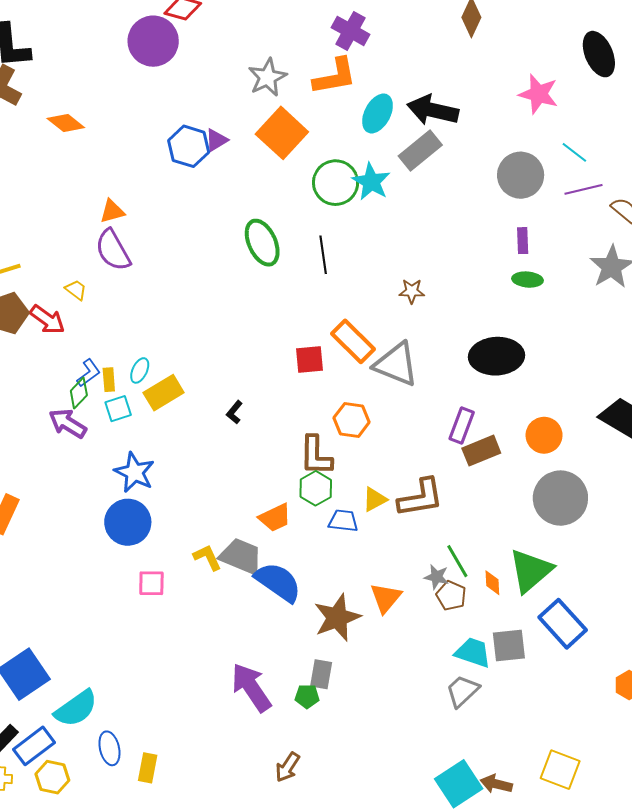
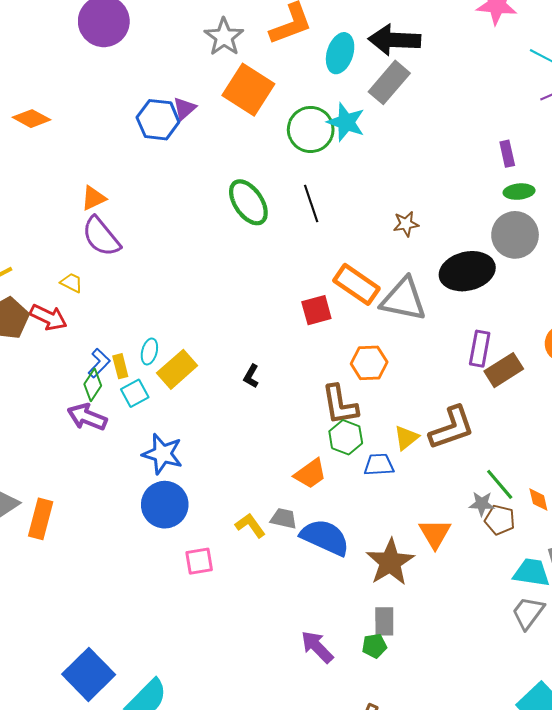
gray circle: (521, 175) -> (515, 235), moved
black ellipse: (496, 356) -> (467, 271), moved
gray trapezoid: (241, 556) -> (284, 518), size x0.6
purple arrow: (251, 687) -> (317, 647), size x0.7

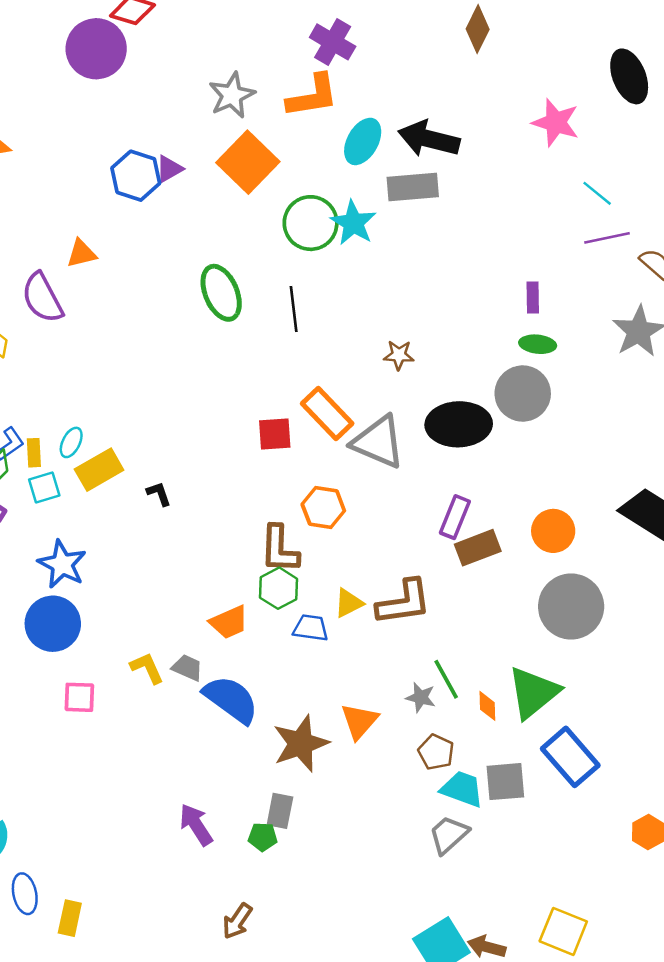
gray rectangle: (389, 82) -> (413, 187), turned 33
orange triangle: (93, 198) -> (81, 253), moved
black L-shape: (251, 376) -> (159, 494), moved, turned 120
brown pentagon: (500, 520) -> (436, 752), moved

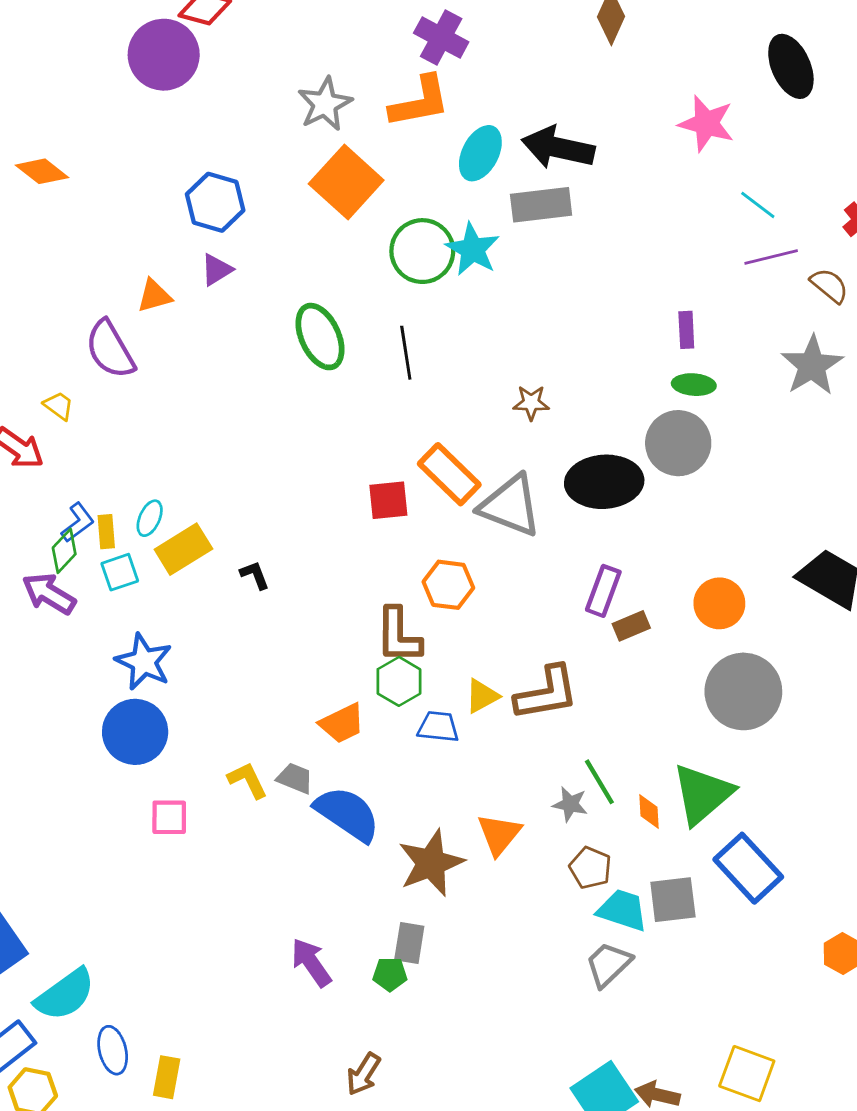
purple triangle: (169, 169) -> (217, 270), moved
brown rectangle: (478, 548) -> (631, 626), size x0.7

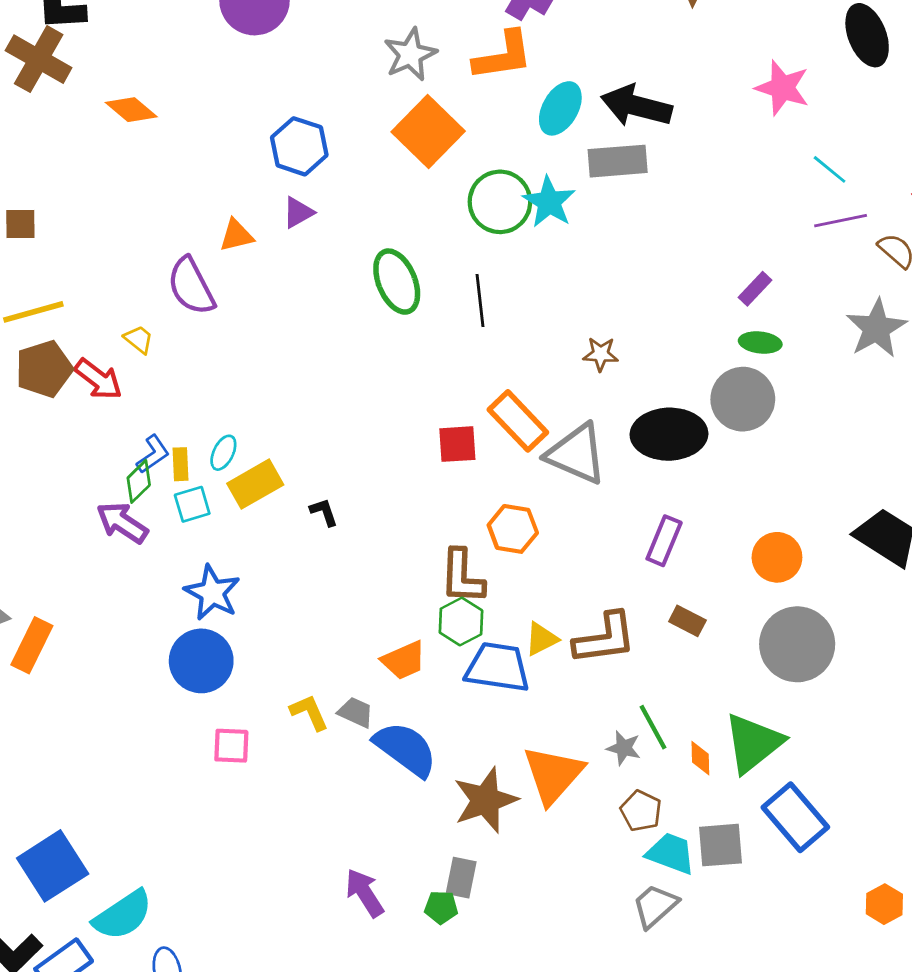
purple rectangle: (686, 330) -> (755, 289), turned 44
brown rectangle: (631, 626) -> (687, 621), moved, turned 48
blue trapezoid: (438, 727) -> (498, 667), size x1.6
orange triangle: (499, 834) -> (553, 775), size x1.4

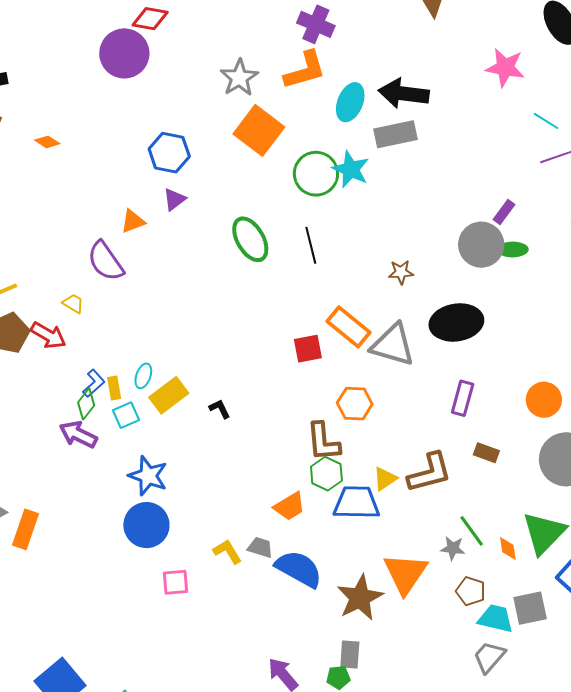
orange diamond: (131, 110) -> (47, 142), size x0.7
gray circle: (743, 399) -> (481, 245), moved

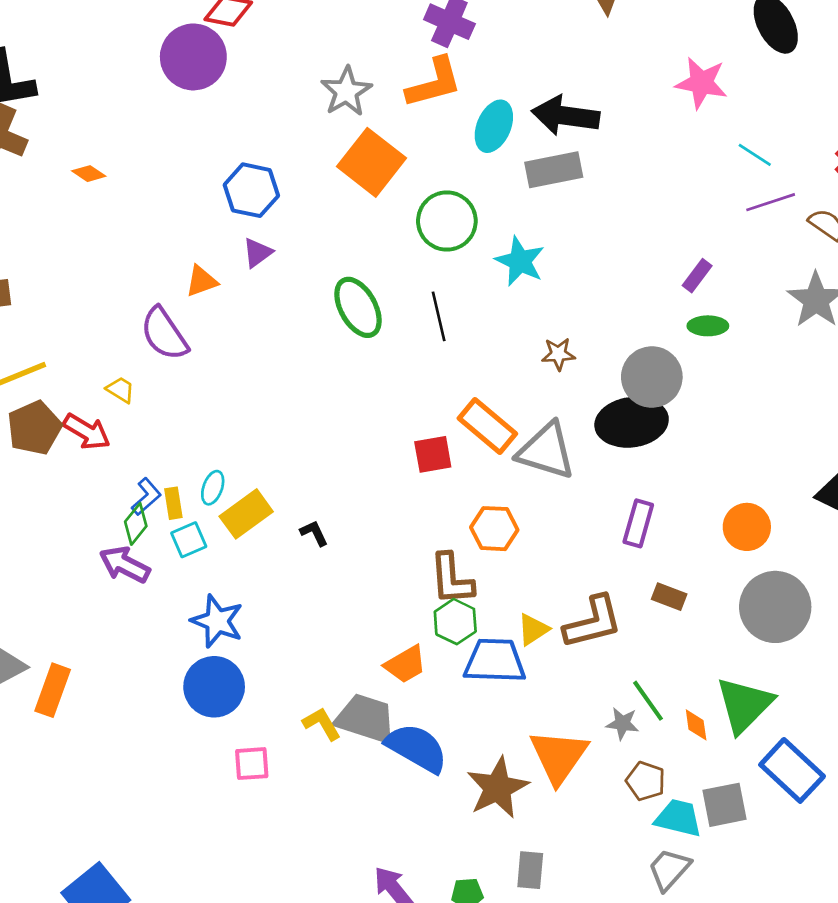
cyan star: (351, 169) -> (520, 261), moved
gray circle: (481, 245) -> (652, 377), moved
gray trapezoid: (260, 547) -> (366, 719), size x1.8
gray rectangle: (350, 655) -> (530, 870), moved

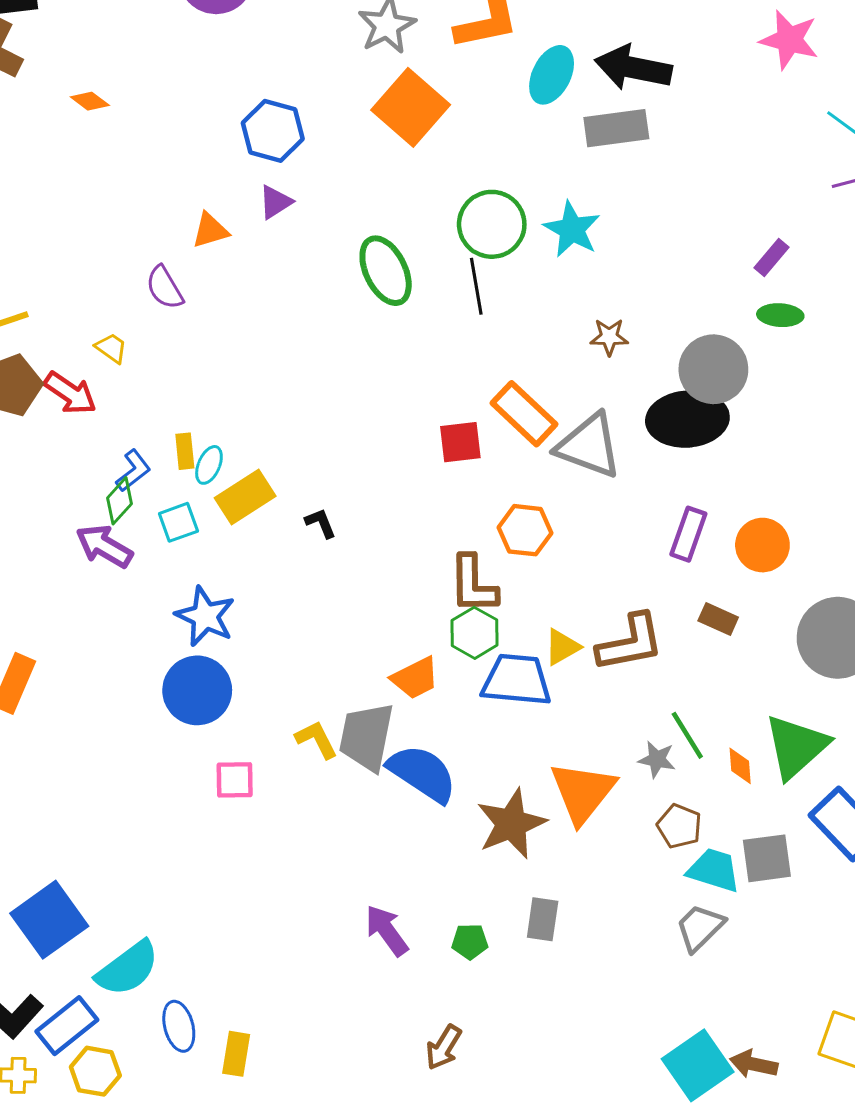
green circle: (447, 221) -> (492, 224), moved
purple semicircle: (164, 334) -> (165, 288), size x0.7
yellow rectangle: (173, 503) -> (185, 451), moved
orange circle: (747, 527) -> (762, 545), moved
gray trapezoid: (366, 719) -> (366, 737), turned -100

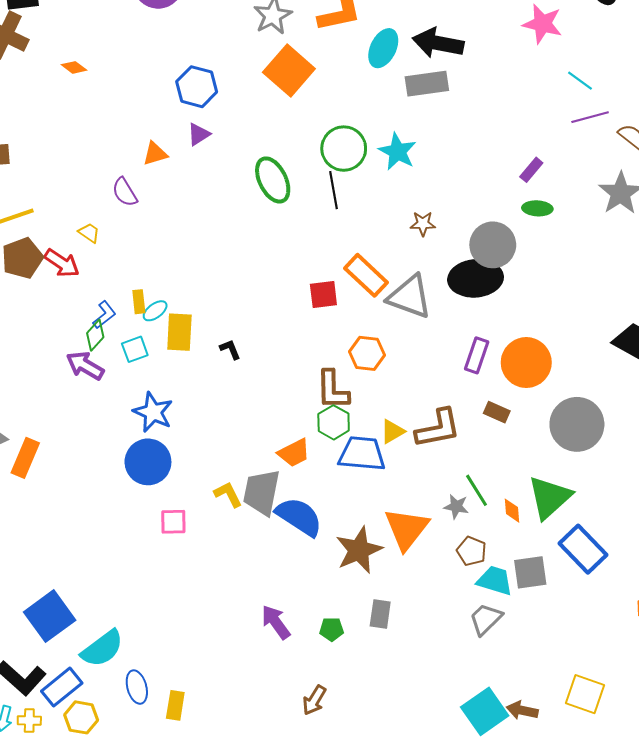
cyan ellipse: (209, 465) -> (155, 311), turned 30
yellow rectangle: (245, 497) -> (179, 332), turned -54
orange circle: (762, 545) -> (526, 363), size x1.4

